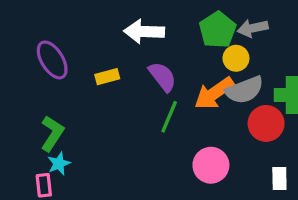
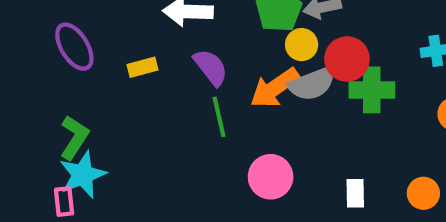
green line: (169, 117) -> (219, 117), turned -36
red circle: (266, 123) -> (347, 59), moved
cyan star: (59, 164) -> (83, 175), size x1.6

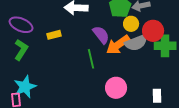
purple ellipse: (74, 47) -> (21, 25), turned -35
purple semicircle: (211, 67) -> (101, 35), moved
green L-shape: (74, 137) -> (21, 50), moved

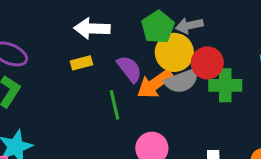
yellow circle: (131, 24) -> (174, 52), size x1.6
yellow rectangle: (54, 35) -> (82, 63), moved

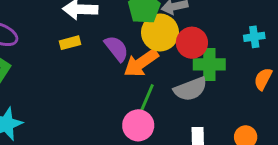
gray semicircle: (182, 81) -> (190, 89), moved
green line: (114, 105) -> (147, 98), moved, turned 36

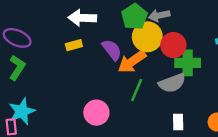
pink circle: (138, 125) -> (96, 113), moved

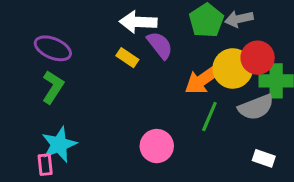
yellow circle: (147, 37) -> (233, 68), moved
yellow rectangle: (74, 45) -> (127, 58), turned 49
purple semicircle: (112, 50) -> (160, 45), moved
white rectangle: (178, 122) -> (264, 158), turned -70

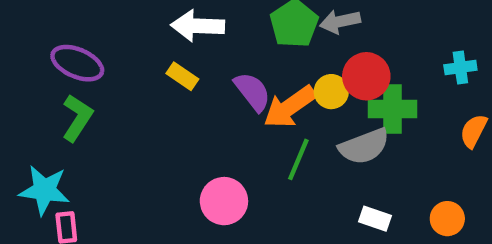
purple semicircle: (160, 45) -> (252, 92), moved
yellow circle: (233, 68) -> (331, 92), size x0.6
cyan star: (59, 144) -> (44, 190), moved, turned 30

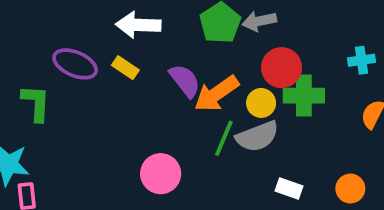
purple ellipse: (77, 63) -> (75, 64), moved
yellow circle: (331, 92) -> (261, 103), moved
green L-shape: (77, 118) -> (36, 103), turned -30
gray semicircle: (364, 146) -> (257, 136), moved

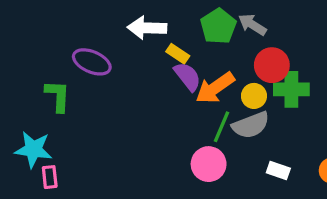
gray arrow: (259, 21) -> (252, 25), turned 44
yellow rectangle: (125, 68) -> (178, 54), moved
pink circle: (161, 174) -> (209, 164), moved

